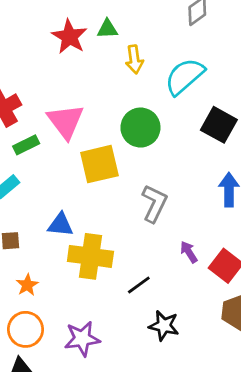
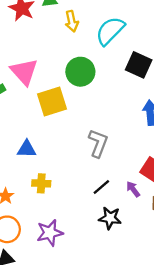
gray L-shape: (154, 203) -> (98, 143), moved
purple arrow: (189, 252) -> (133, 189), moved
yellow cross: (90, 256) -> (41, 183), moved, size x0.6
black line: (139, 285) -> (101, 187), moved

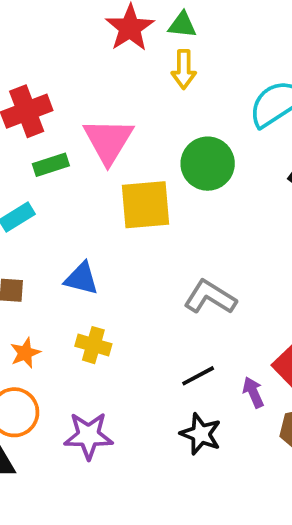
yellow arrow: (72, 21) -> (184, 69), moved
gray L-shape: (98, 143) -> (210, 297), turned -92

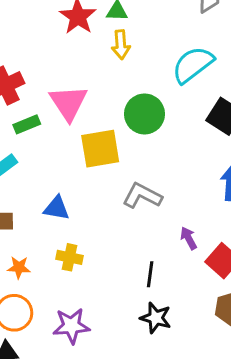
gray L-shape: (210, 297) -> (142, 196), moved
orange star: (25, 353) -> (19, 267), turned 30
black line: (198, 376) -> (150, 274), turned -50
purple arrow: (253, 392) -> (189, 238), moved

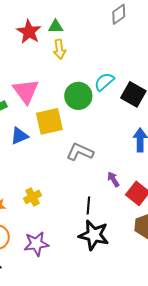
cyan semicircle: (193, 65) -> (104, 82), moved, size x0.7
blue triangle: (57, 208) -> (19, 136), moved, turned -30
yellow cross: (70, 257) -> (32, 197), turned -36
black star: (156, 318) -> (94, 235), size x1.4

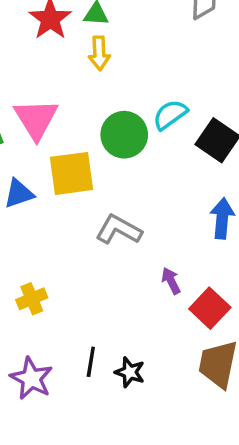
black line: (88, 205) -> (91, 362), moved
black star: (94, 235) -> (130, 372), size x0.6
purple star: (36, 244) -> (31, 378), turned 30

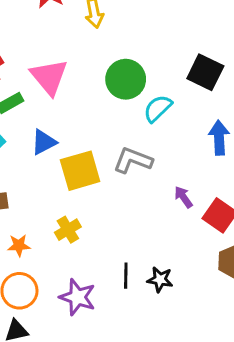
cyan semicircle: (170, 115) -> (158, 108), moved
yellow square: (71, 173) -> (80, 171), moved

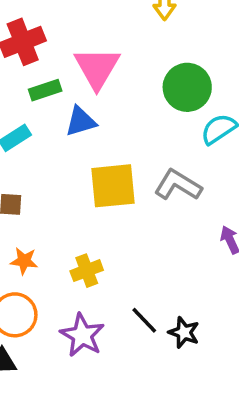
blue triangle: (44, 142) -> (81, 121), moved
yellow cross: (68, 230) -> (87, 271), moved
black line: (126, 276) -> (144, 320), turned -55

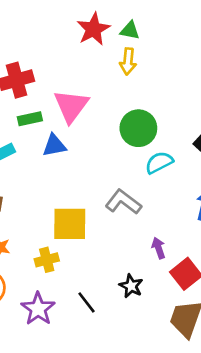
yellow square: (113, 186) -> (70, 224), moved
black star: (184, 332) -> (131, 286), moved

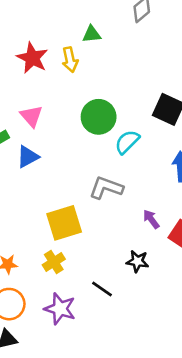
red star: (93, 29) -> (32, 58), moved
green triangle: (130, 30) -> (92, 34), moved
pink triangle: (71, 106) -> (31, 116), size x0.7

